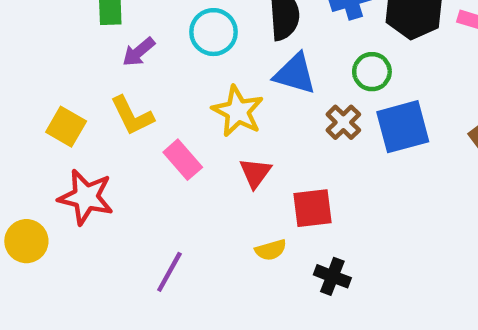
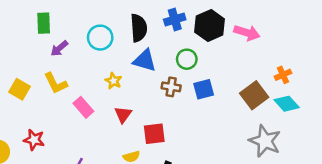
yellow star: (238, 111) -> (113, 81), size x0.6
brown cross: (343, 122) -> (171, 87), turned -36
blue square: (403, 127) -> (204, 89), size x0.7
red star: (86, 197) -> (34, 140), moved, size x0.7

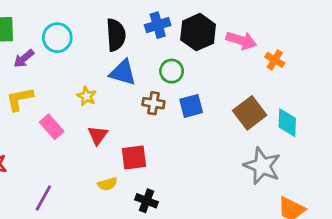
cyan circle: (100, 38) -> (57, 38), moved
orange cross: (283, 75) -> (275, 60), moved, turned -35
yellow L-shape: (56, 83) -> (20, 99), turned 105
cyan diamond: (287, 104) -> (287, 123), turned 45

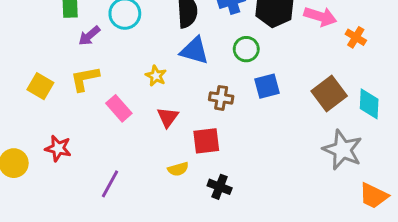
brown cross: (153, 103) -> (221, 98), moved

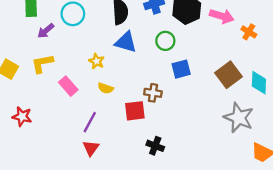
brown cross: (221, 98) -> (153, 93), moved
red triangle: (168, 117) -> (91, 148), moved
yellow semicircle: (178, 169) -> (106, 88), moved, turned 35
purple line: (110, 184) -> (90, 122), moved
black cross: (220, 187) -> (155, 146), moved

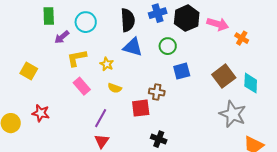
yellow L-shape: (42, 63) -> (77, 58), moved

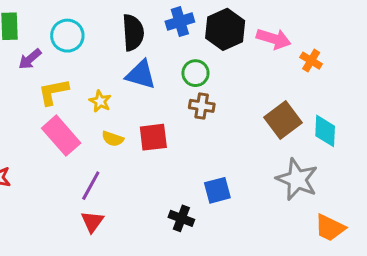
blue square: (182, 71) -> (217, 190), moved
pink rectangle: (82, 86) -> (61, 136), size x1.4
brown cross: (157, 92) -> (202, 106), moved
red square: (141, 108) -> (153, 137), moved

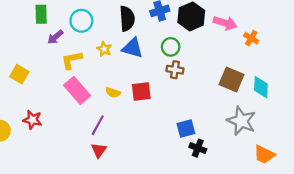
yellow star: (100, 101) -> (104, 49), moved
brown square: (283, 120) -> (232, 80), turned -30
black cross: (181, 218) -> (198, 148), moved

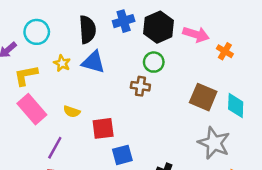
green circle: (171, 47) -> (154, 62), moved
red square: (141, 91) -> (103, 128), moved
blue square: (186, 128) -> (122, 155), moved

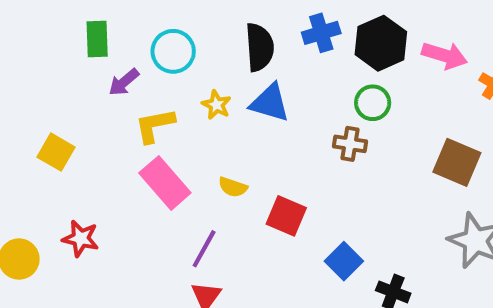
red square: (103, 128) -> (286, 216), turned 30
blue square: (122, 155) -> (344, 261), moved, turned -30

